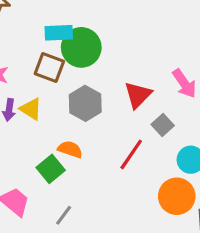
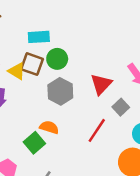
green circle: (81, 47) -> (57, 59), moved, size x0.7
yellow triangle: (31, 109) -> (17, 71), moved

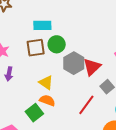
brown square: (32, 64) -> (36, 48), turned -30
yellow triangle: (17, 71) -> (46, 82), moved
gray hexagon: (60, 91) -> (74, 63), moved

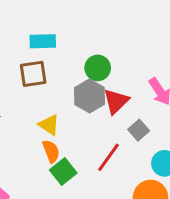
green circle: (57, 44) -> (98, 68), moved
orange semicircle: (47, 100) -> (51, 151), turned 49
green square: (34, 113) -> (63, 172), moved

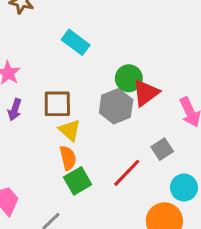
cyan rectangle: (43, 41) -> (76, 42), turned 30
brown square: (33, 74) -> (57, 104), moved
red triangle: (116, 101) -> (146, 93), moved

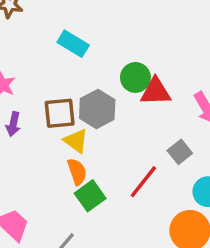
red triangle: (146, 93) -> (156, 92), turned 40
gray hexagon: (116, 106) -> (97, 109), moved

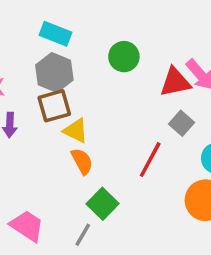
red triangle: (156, 92) -> (175, 82), moved
gray hexagon: (97, 109) -> (54, 72), moved
green square: (90, 196) -> (103, 204), moved

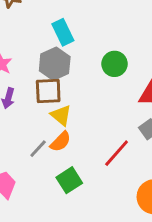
cyan rectangle: (55, 34) -> (63, 32), turned 30
orange semicircle: (82, 161) -> (60, 142), turned 60
gray line: (83, 235) -> (38, 149), moved

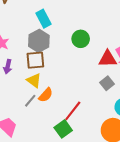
yellow triangle: (61, 115) -> (34, 80), moved
red line: (117, 153) -> (73, 111), moved
green square: (69, 180) -> (63, 129), moved

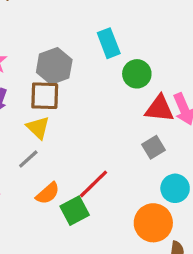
cyan rectangle: (43, 19) -> (109, 43), moved
green circle: (81, 39) -> (137, 74), moved
orange semicircle: (46, 95) -> (48, 193), moved

